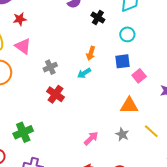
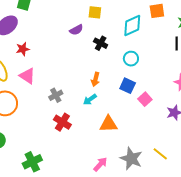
blue square: (122, 61) -> (128, 86), turned 35
orange triangle: (129, 106) -> (108, 124), moved
gray star: (122, 134) -> (131, 159), size x1.6

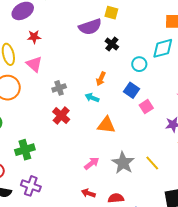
cyan diamond: (132, 26) -> (163, 48), moved
purple semicircle: (76, 30) -> (90, 27), size x1.6
cyan arrow: (90, 99) -> (92, 98), turned 48

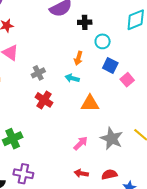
black cross: (112, 44) -> (85, 22), turned -32
cyan circle: (139, 64) -> (103, 41), moved

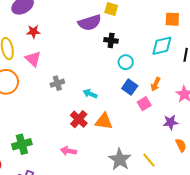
orange arrow: (78, 58) -> (155, 84), moved
red cross: (44, 100) -> (79, 119), moved
pink arrow: (81, 143) -> (68, 151), moved, turned -133

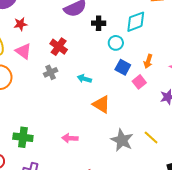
cyan diamond: (162, 46) -> (136, 22), moved
red cross: (79, 119) -> (59, 47), moved
orange triangle: (104, 121) -> (101, 104), turned 30
green cross: (22, 144) -> (23, 137), turned 30

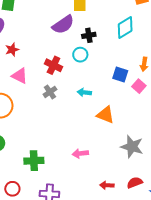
cyan circle: (116, 43) -> (80, 55), moved

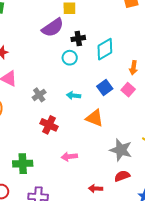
cyan diamond: (125, 27) -> (105, 49), moved
red cross: (53, 65) -> (49, 125), moved
blue square: (120, 75) -> (105, 88), moved, turned 35
red semicircle: (135, 183) -> (122, 176), moved

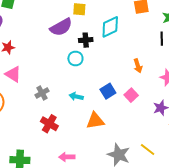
cyan diamond: (105, 49) -> (110, 27), moved
orange arrow: (133, 68) -> (138, 66), moved, turned -32
orange triangle: (95, 118) -> (95, 121), turned -36

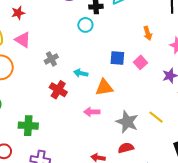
blue square: (108, 91) -> (117, 58), turned 35
cyan arrow: (76, 97) -> (81, 73), moved
pink arrow: (67, 157) -> (92, 112), moved

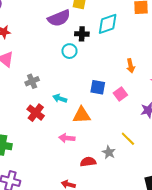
yellow line: (156, 117) -> (128, 139), moved
gray star: (127, 122) -> (109, 152), moved, size x0.6
red semicircle: (126, 148) -> (88, 162), moved

